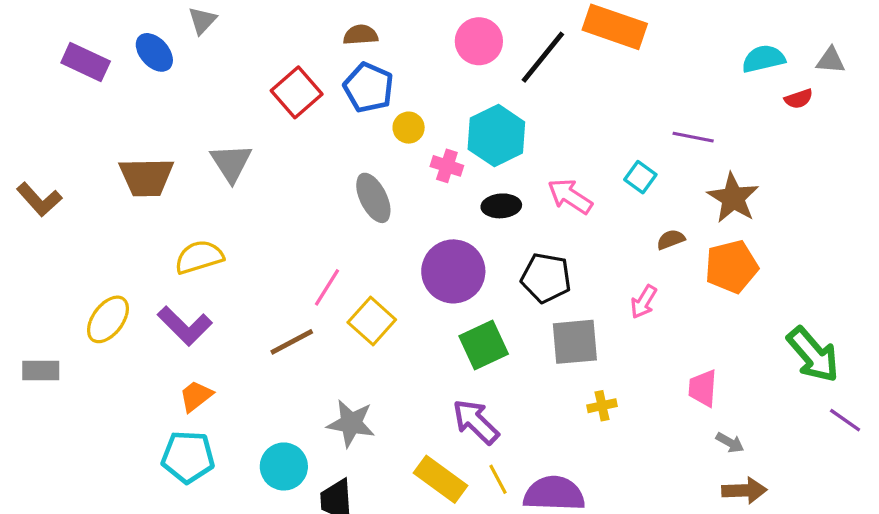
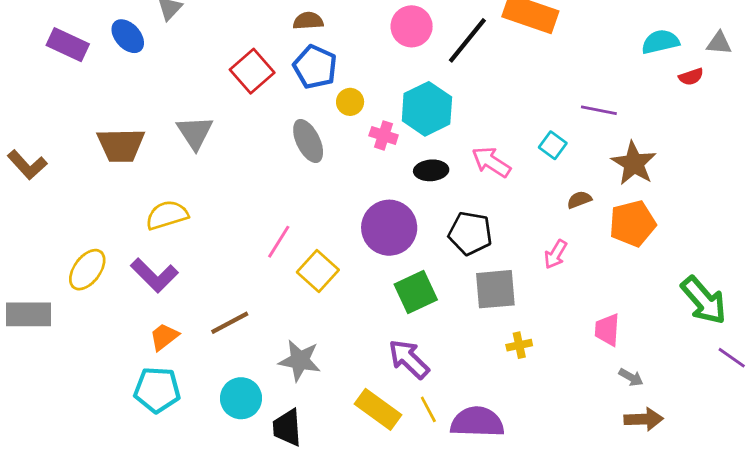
gray ellipse: (373, 198) -> (308, 141), moved
brown line: (292, 342) -> (230, 323), moved
gray rectangle: (41, 371) -> (29, 314), size x1.4

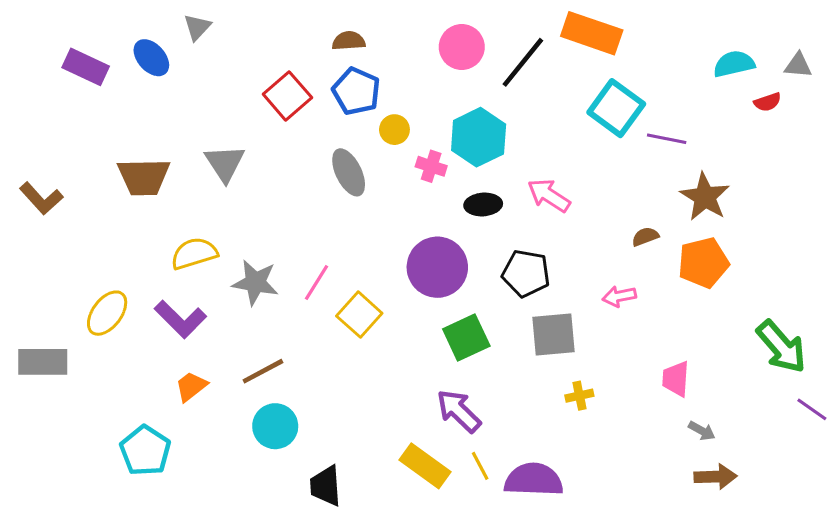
cyan square: (553, 145) -> (616, 108), moved, size x1.8
pink arrow: (556, 254) -> (619, 296), turned 48
gray star: (300, 360) -> (255, 282), moved
cyan pentagon: (157, 390) -> (145, 451), moved, turned 30
cyan circle: (241, 398) -> (275, 426), moved

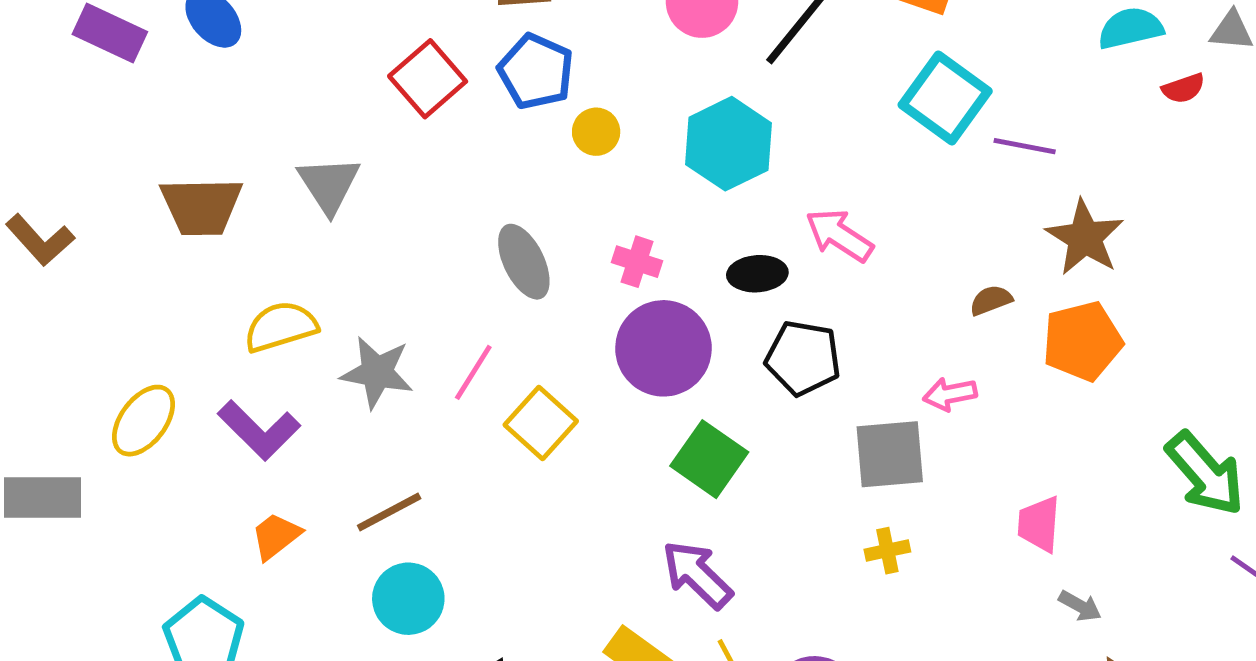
pink cross: (431, 166) -> (637, 262), moved
gray ellipse: (349, 172) -> (524, 262), moved
black ellipse: (483, 204) -> (757, 274), moved
gray square: (553, 334) -> (890, 454), moved
green square: (466, 338) -> (709, 459), turned -30

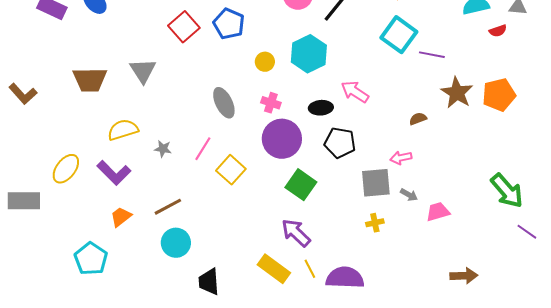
yellow circle: (596, 132) -> (265, 62), moved
orange pentagon: (1082, 341) -> (499, 95), moved
gray star: (377, 372) -> (163, 149), size x0.6
pink trapezoid: (1039, 524) -> (438, 212), turned 70
gray arrow: (1080, 606) -> (409, 195), moved

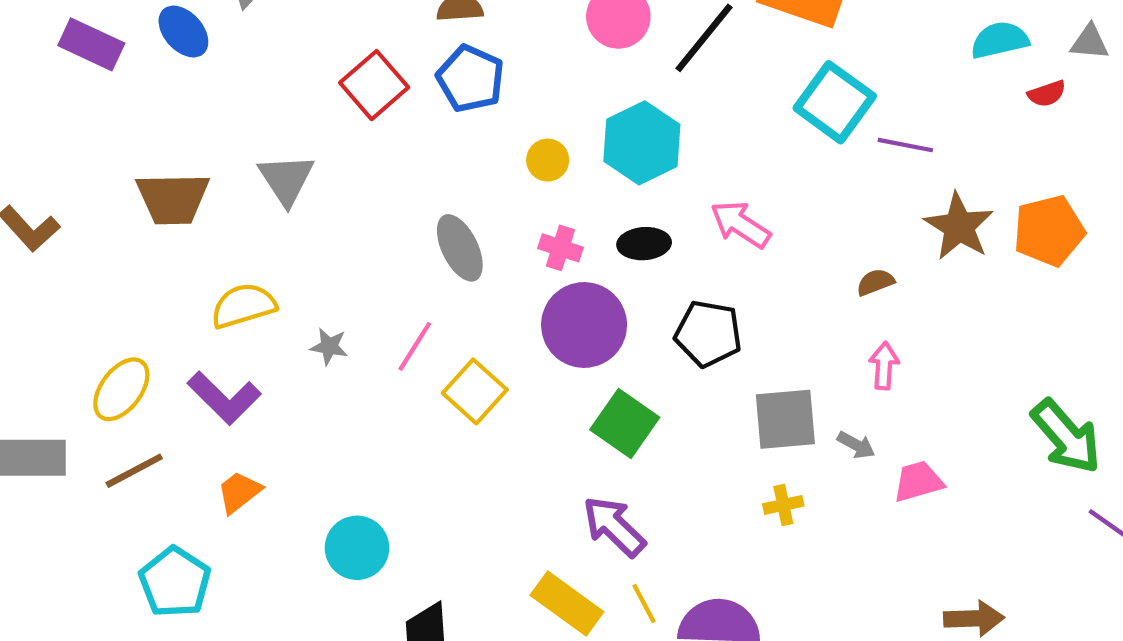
black ellipse: (321, 108) -> (644, 244), moved
pink arrow: (401, 158) -> (884, 366), moved, turned 105
brown line: (168, 207) -> (134, 471), moved

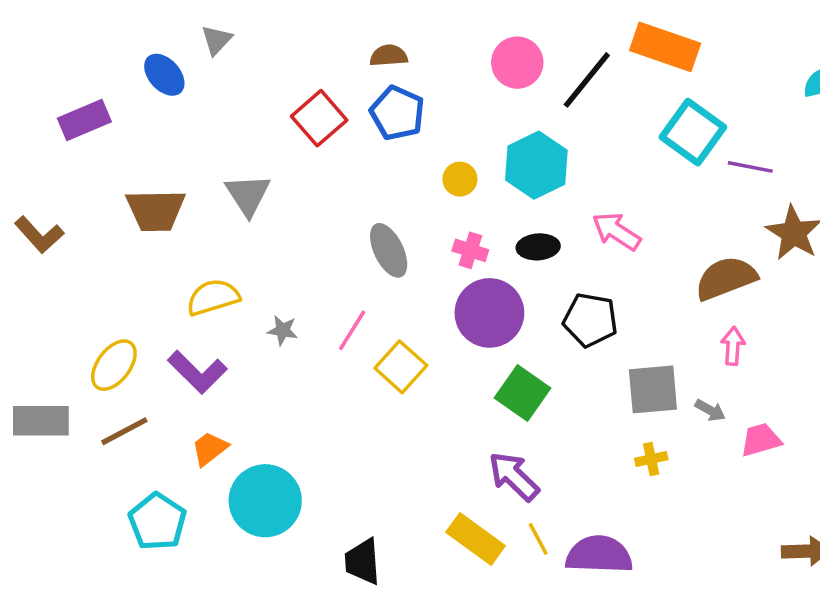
purple rectangle: (91, 44) -> (84, 120), moved, turned -48
brown semicircle: (875, 282) -> (726, 278), size x2.0
cyan circle: (357, 548) -> (265, 501), moved, size x1.4

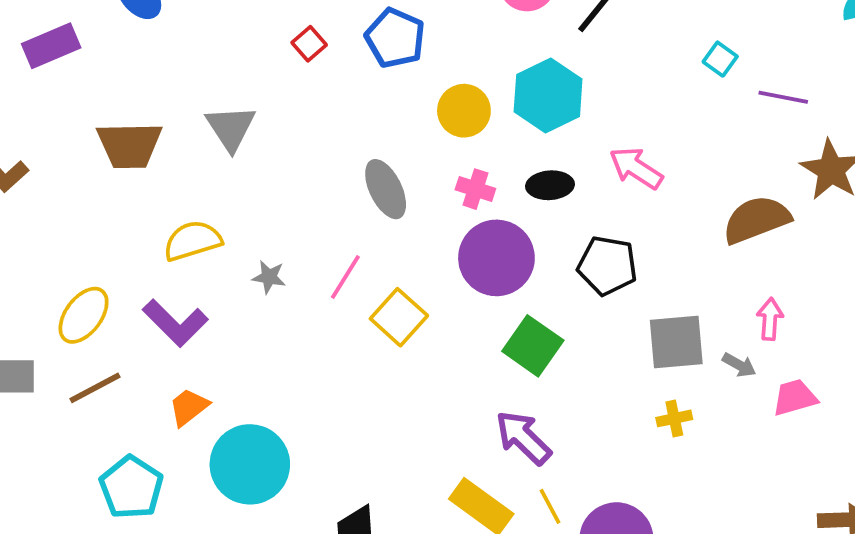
red square: (319, 118) -> (309, 44), size x0.6
cyan square: (693, 132) -> (720, 59), size x0.5
yellow circle: (460, 179) -> (464, 111), size x1.4
pink arrow: (733, 346) -> (770, 319), moved

